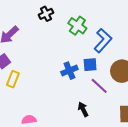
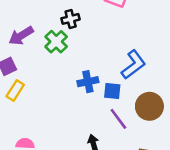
green cross: (77, 26) -> (56, 42), moved
blue cross: (69, 71) -> (88, 82), moved

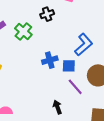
black cross: (71, 19) -> (47, 14), moved

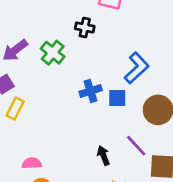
black cross: (47, 14) -> (85, 28), turned 32
purple line: (75, 87) -> (136, 146), moved

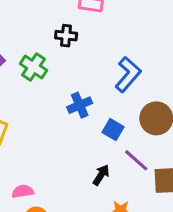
blue square: (117, 98) -> (113, 130), moved, turned 36
black arrow: (103, 156) -> (101, 175), turned 60

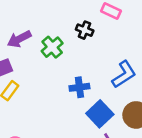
blue square: (113, 130) -> (100, 114), size x1.5

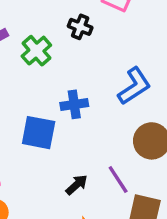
blue square: (100, 114) -> (39, 133), moved, turned -35

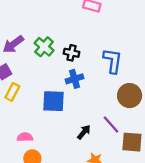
black cross: (80, 27) -> (71, 53), moved
blue L-shape: (134, 86) -> (113, 61), turned -40

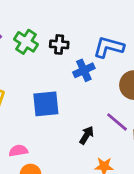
blue L-shape: (113, 61) -> (109, 47), turned -75
blue cross: (74, 79) -> (84, 70), moved

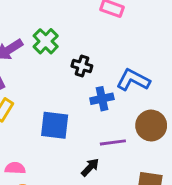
green cross: (26, 42) -> (46, 41), moved
purple line: (117, 122) -> (113, 142), moved, turned -60

